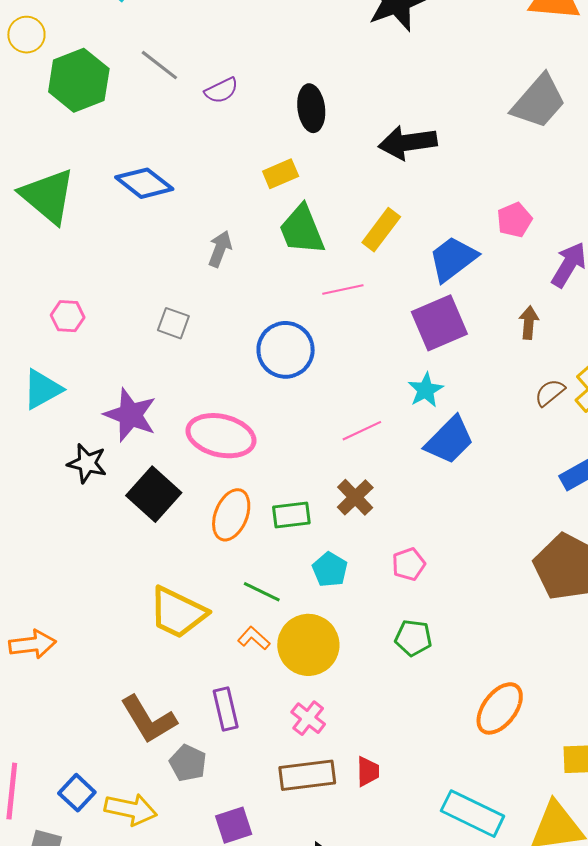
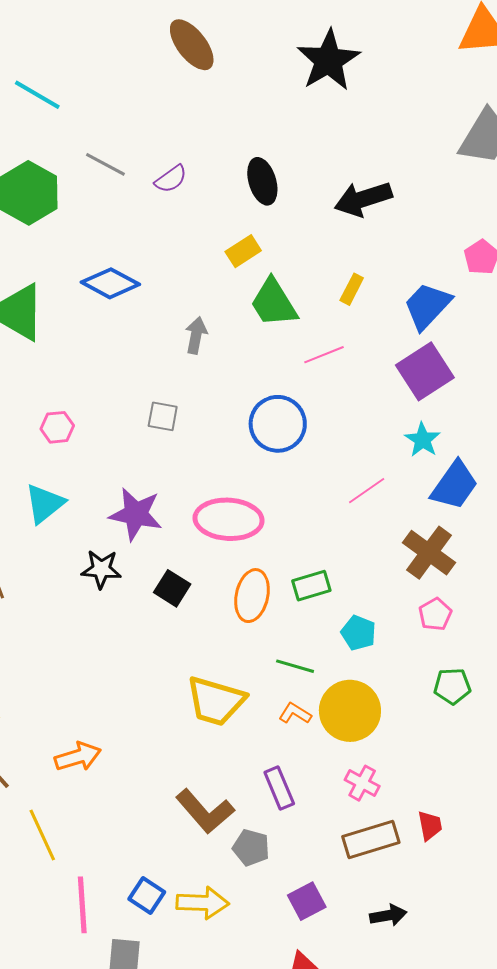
yellow rectangle: (381, 230) -> (352, 289), size x0.7
black square: (154, 494) -> (172, 588), size x0.7
brown cross: (355, 497) -> (429, 553), moved, size x1.4

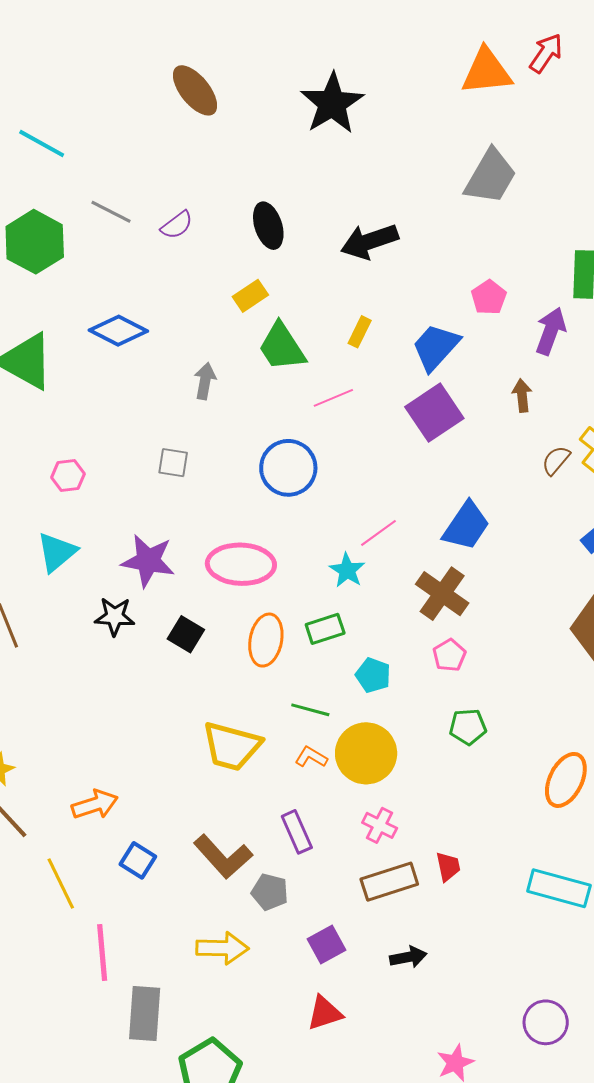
cyan star: (423, 440) -> (347, 570), moved
blue square: (147, 895) -> (138, 860), moved

